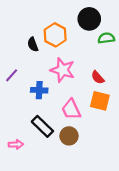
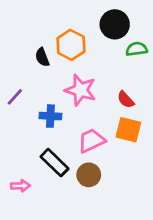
pink trapezoid: (71, 109) -> (91, 141), turned 90

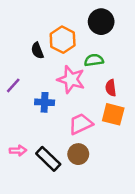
green semicircle: (137, 49) -> (94, 60), moved
red semicircle: (126, 100) -> (111, 88), turned 35
black rectangle: (55, 163) -> (48, 159), moved
pink arrow: (20, 186) -> (18, 150), moved

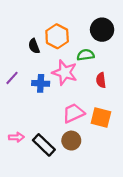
black circle: (101, 22) -> (102, 30), moved
blue cross: (45, 102) -> (41, 83), moved
orange square: (113, 114) -> (101, 117), moved

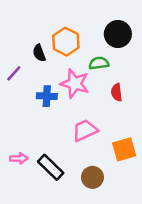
purple line: (12, 78) -> (14, 73), moved
orange square: (101, 117) -> (124, 149), moved, turned -30
brown circle: (71, 141) -> (92, 177), moved

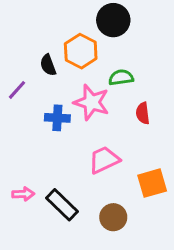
black circle: (118, 34) -> (113, 20), moved

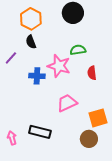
orange hexagon: (81, 51) -> (31, 19), moved
pink arrow: (23, 194) -> (12, 138), moved, turned -104
black rectangle: (62, 205) -> (40, 132), turned -30
brown circle: (113, 217) -> (89, 139), moved

